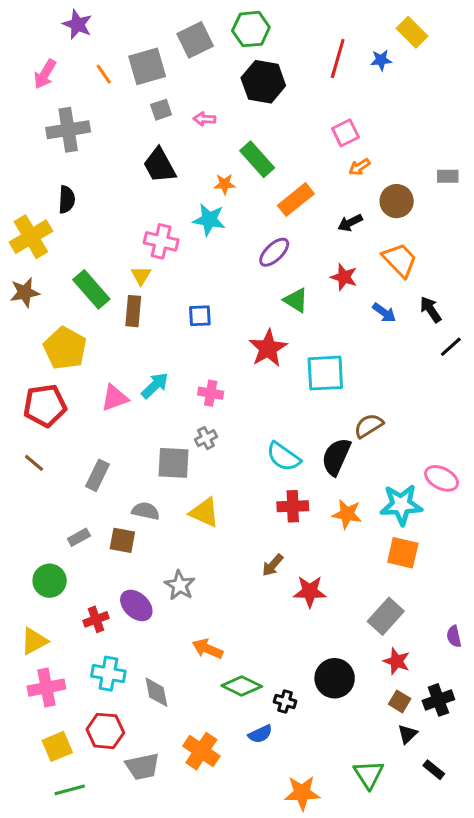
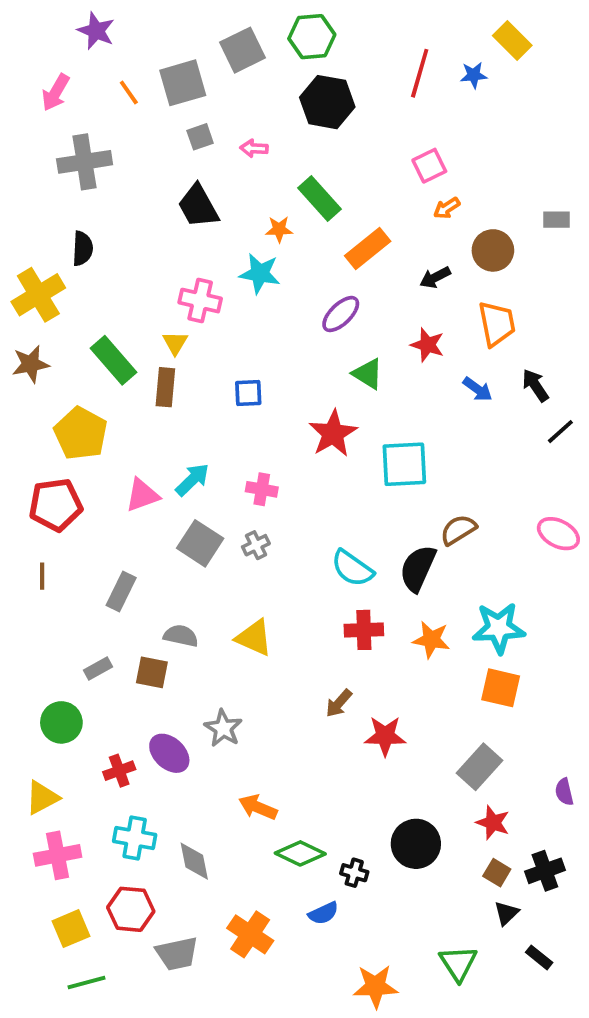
orange trapezoid: (400, 260) -> (497, 324), turned 33
brown line: (34, 463) -> (42, 576), turned 50
gray square: (173, 463) -> (200, 543), moved, turned 30
pink ellipse: (442, 478) -> (558, 534), moved

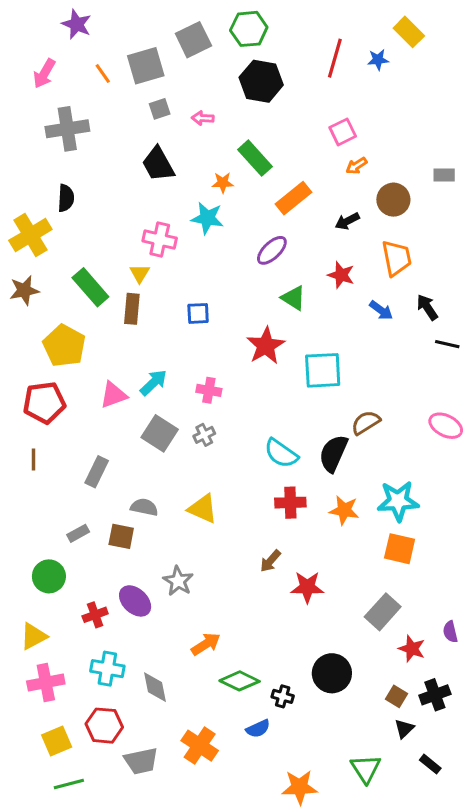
black line: (560, 432) -> (447, 344), turned 55
orange arrow: (258, 807) -> (206, 644), turned 124
red star: (493, 823) -> (412, 649), moved

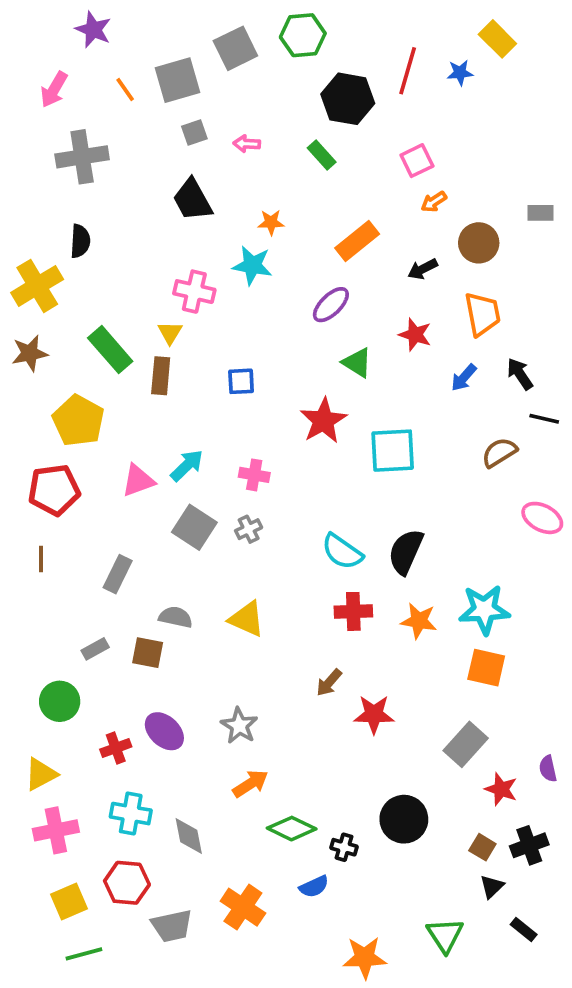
black hexagon: (261, 81) -> (348, 99), moved
green rectangle: (255, 158) -> (322, 155), moved, size x0.7
blue arrow: (381, 310) -> (464, 378), turned 95
brown semicircle: (366, 423) -> (499, 452), moved
gray star: (178, 581) -> (239, 726), moved

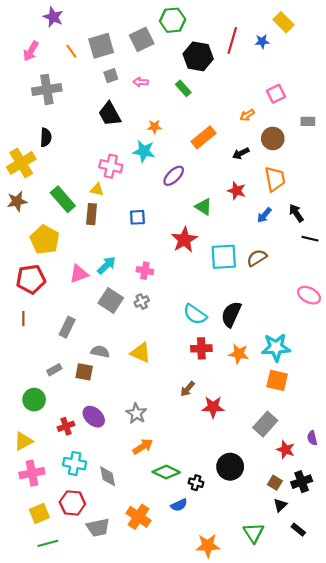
gray square: (235, 48) -> (142, 39), moved
pink square: (417, 161) -> (276, 94), moved
purple ellipse: (331, 305) -> (174, 176), moved
yellow triangle: (170, 333) -> (97, 190), turned -48
brown semicircle: (499, 452) -> (257, 258), moved

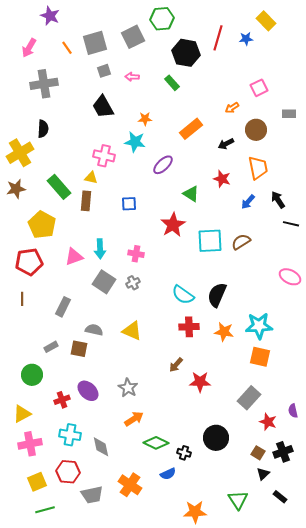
cyan arrow: (107, 265) -> (100, 249), turned 132

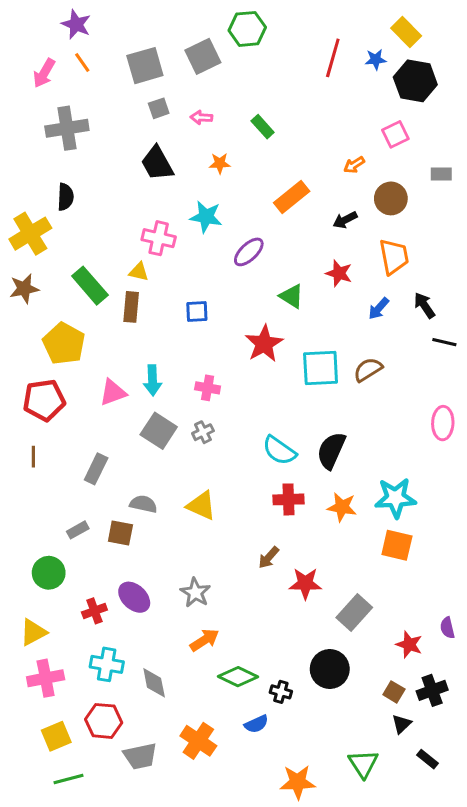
orange line: (67, 48) -> (82, 63), moved
black hexagon: (186, 53) -> (415, 81), moved
orange star: (145, 119) -> (220, 163), moved
pink ellipse: (290, 277) -> (443, 423), turned 65
gray rectangle: (249, 398) -> (354, 612), moved

